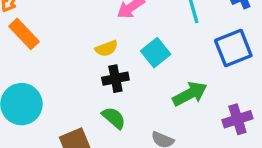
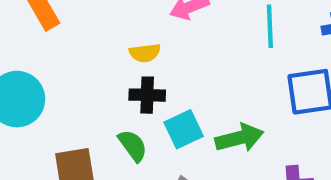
cyan square: (156, 53) -> (184, 129), moved

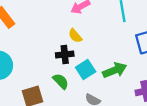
yellow semicircle: (145, 53) -> (75, 36), moved, turned 64

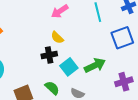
green semicircle: (61, 81) -> (52, 88), moved

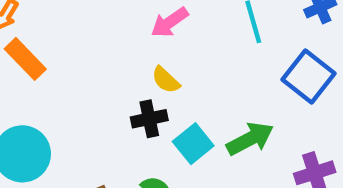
blue square: (122, 38) -> (309, 76), turned -30

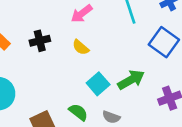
black cross: (149, 119) -> (40, 41), moved

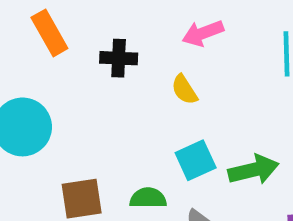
green semicircle: (78, 112) -> (148, 198), turned -54

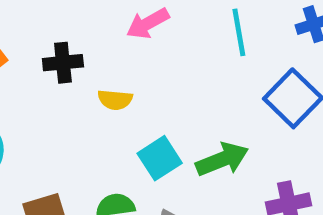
yellow semicircle: (184, 90) -> (115, 100), moved, turned -44

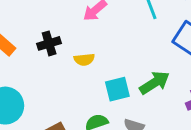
cyan square: (160, 158) -> (117, 89), turned 30

